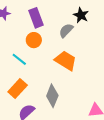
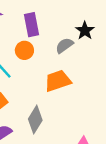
orange trapezoid: (66, 61) -> (58, 81), turned -60

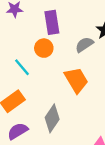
orange trapezoid: (58, 81) -> (76, 80), turned 76

